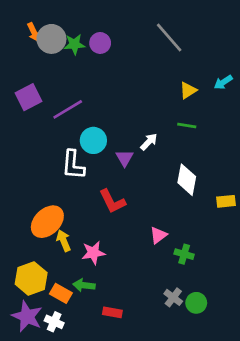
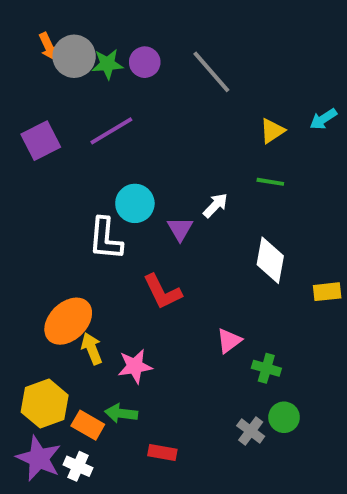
gray line: (169, 38) -> (211, 72), moved
purple line: (68, 109) -> (111, 131), moved
green circle: (196, 303) -> (284, 417), moved

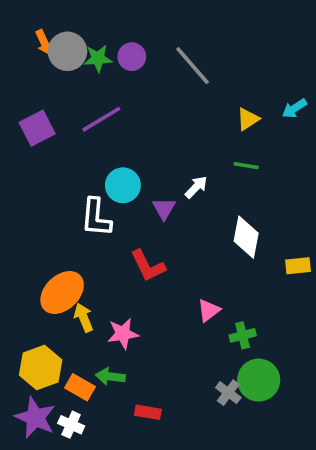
green cross: (266, 368) -> (243, 335), turned -30
green circle: (284, 417) -> (259, 380), size x1.5

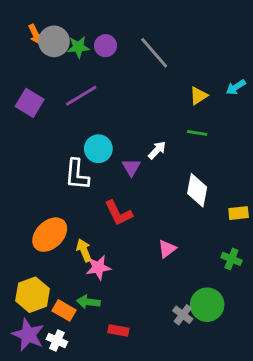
purple square: (37, 128) -> (30, 103), turned -32
yellow arrow: (84, 318) -> (84, 250), moved
green cross: (243, 335) -> (231, 259), moved, turned 36

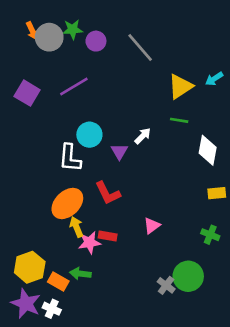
green star: (78, 47) -> (73, 29), moved
yellow triangle: (199, 96) -> (180, 87), size x1.5
white diamond: (197, 190) -> (208, 150), moved
orange ellipse: (50, 235) -> (67, 203), moved
red rectangle: (118, 330) -> (108, 236), moved

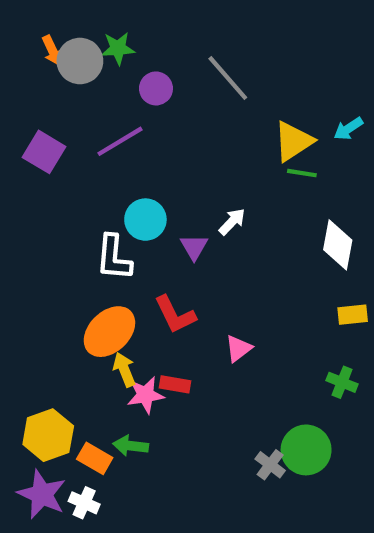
purple circle: (96, 41) -> (156, 88), moved
green line: (179, 120) -> (302, 173), moved
pink triangle: (152, 226) -> (238, 348), moved

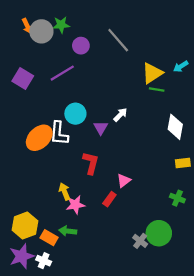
red L-shape: (175, 315) -> (91, 163), turned -140
orange ellipse: (109, 332) -> (39, 138), moved
red rectangle: (175, 384) -> (109, 199), moved, turned -64
purple star: (42, 494) -> (22, 256), turned 30

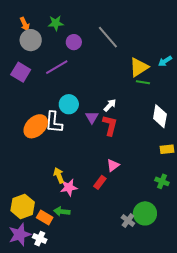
gray circle: (41, 31) -> (31, 40), moved
red L-shape: (91, 163) -> (110, 125), moved

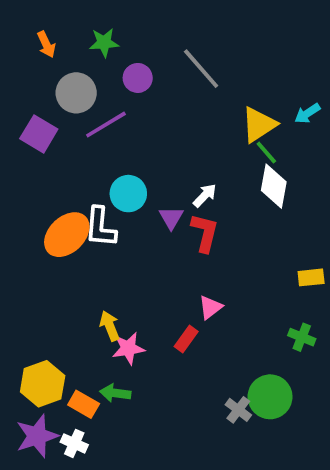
gray circle: (31, 40) -> (76, 93), moved
green line: (143, 82) -> (266, 153), turned 40
white diamond: (160, 116) -> (274, 186), moved

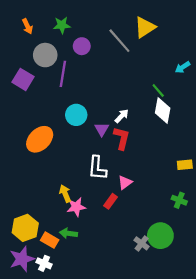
purple line: (106, 125) -> (63, 74), turned -50
yellow triangle: (259, 125) -> (145, 27), moved
white L-shape: (100, 227) -> (97, 168), moved

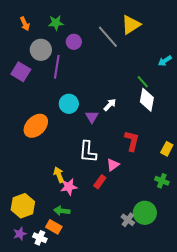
red L-shape: (122, 138) -> (132, 141), moved
yellow rectangle: (185, 165) -> (167, 149), turned -56
orange rectangle: (50, 240) -> (54, 227), moved
purple star: (22, 259) -> (20, 234), size x0.6

